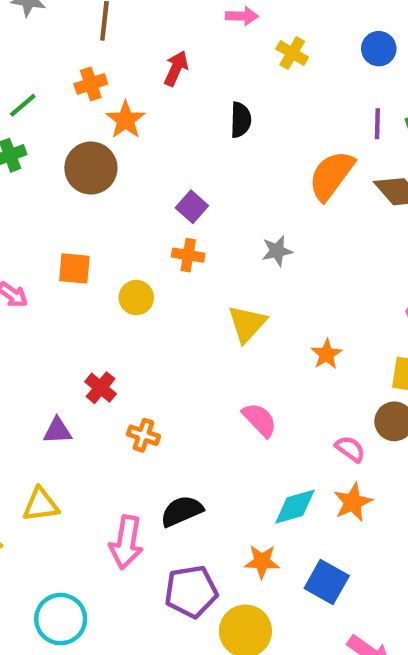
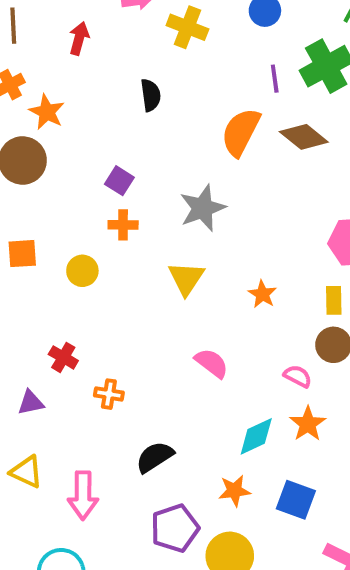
yellow cross: (292, 53) -> (187, 27), size x1.4
red arrow: (176, 68) -> (79, 38), moved
gray star: (277, 251) -> (203, 208), size x1.6
yellow triangle: (41, 505) -> (26, 472), turned 42
pink arrow: (126, 542) -> (83, 495), moved

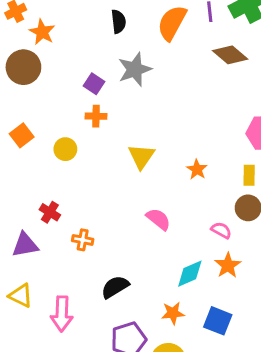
orange semicircle: (241, 132) -> (172, 23), moved
gray star: (203, 208) -> (135, 69), moved
orange square: (22, 254) -> (22, 135), turned -35
purple triangle: (31, 403) -> (25, 245), size x1.4

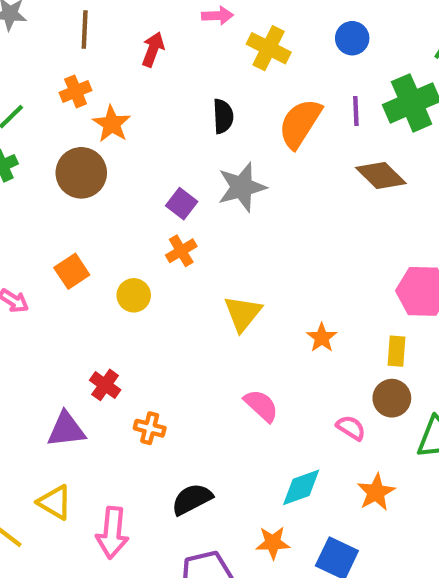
orange cross: (96, 116) -> (181, 251), turned -36
orange star: (228, 265) -> (376, 492), moved

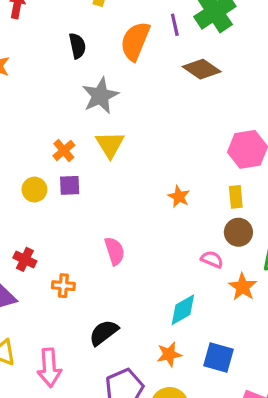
purple square: (182, 204) -> (70, 185), moved, turned -30
yellow triangle: (243, 313) -> (110, 144), moved
pink semicircle: (261, 406) -> (115, 251), moved, turned 40
orange star: (376, 492) -> (243, 287), moved

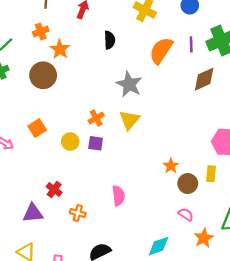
black semicircle: (77, 46) -> (110, 40), moved
brown diamond: (202, 69) -> (204, 79), turned -70
gray star: (100, 96) -> (129, 84), turned -30
brown circle: (238, 232) -> (188, 184), moved

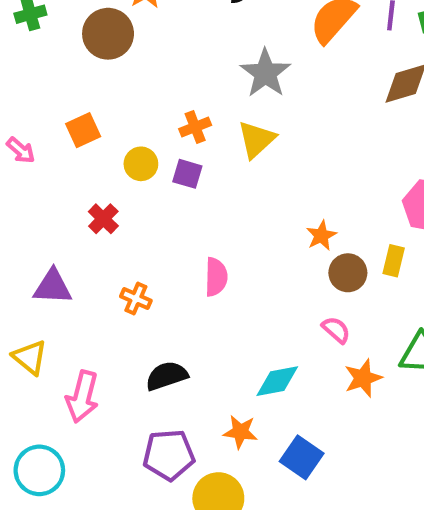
red cross: (54, 189) -> (103, 219), moved

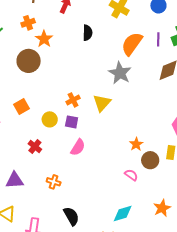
gray star: (265, 73) -> (120, 73), moved
pink semicircle: (216, 277) -> (78, 147), moved, turned 36
pink semicircle: (336, 330) -> (131, 175), moved
black semicircle: (167, 376) -> (71, 216), turned 84

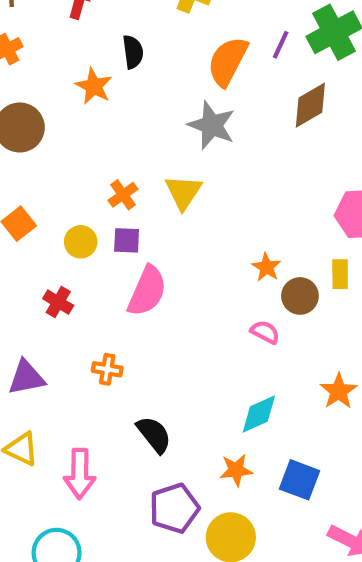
orange star: (44, 39) -> (94, 86), moved
purple line: (158, 39) -> (281, 45), turned 32
pink semicircle: (78, 147) -> (147, 291), size x1.4

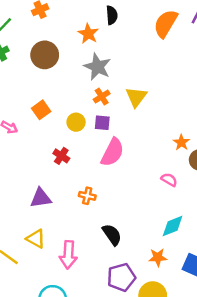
gray star: (212, 125) -> (97, 67), moved
pink semicircle: (265, 332) -> (169, 180), moved

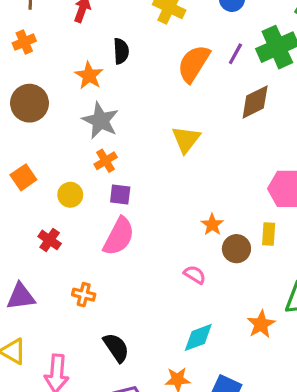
yellow triangle: (136, 97) -> (186, 139), moved
purple square: (102, 123) -> (120, 195), moved

